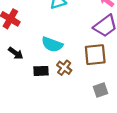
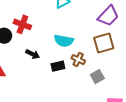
gray square: (101, 90) -> (97, 77), moved

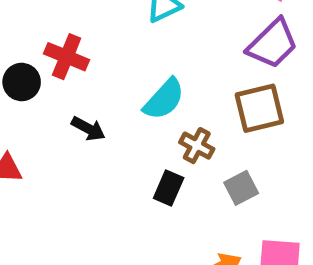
cyan semicircle: (64, 41) -> (164, 99), turned -60
black rectangle: (58, 66) -> (169, 188), moved, turned -56

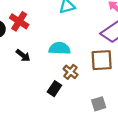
cyan semicircle: (164, 99) -> (60, 48), turned -140
gray square: (241, 188) -> (99, 104), moved

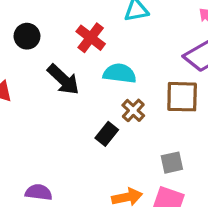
red cross: (19, 21) -> (91, 38), moved
black arrow: (23, 55) -> (63, 80), size x1.5

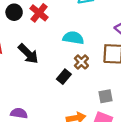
red cross: (91, 38) -> (39, 13), moved
black arrow: (63, 80) -> (28, 54), moved

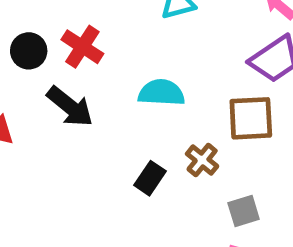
black arrow: (28, 54) -> (70, 107), moved
brown cross: (81, 62) -> (202, 160), moved

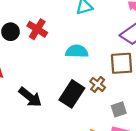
black arrow: (70, 107) -> (30, 97), moved
black rectangle: (150, 178) -> (72, 94), size x1.6

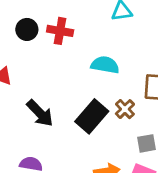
red cross: (37, 29) -> (60, 31), turned -30

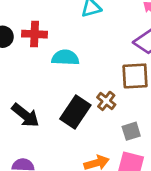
cyan semicircle: (105, 65) -> (65, 58), moved

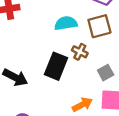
cyan semicircle: (65, 58) -> (66, 23), moved

